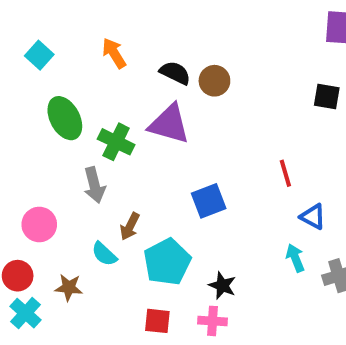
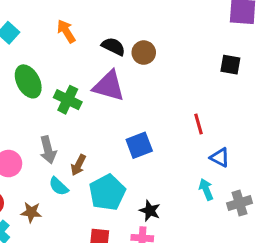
gray arrow: (94, 185) -> (48, 150), moved

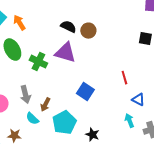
orange arrow: (66, 31) -> (19, 23), moved
blue square: (139, 145) -> (85, 92), turned -36

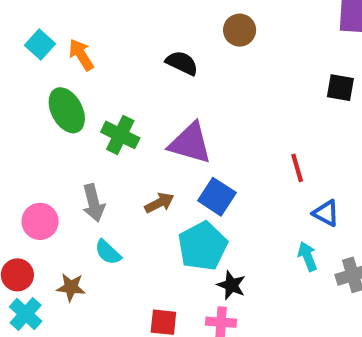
brown circle: (88, 31) -> (240, 30), moved
purple triangle: (65, 53) -> (190, 143), moved
brown arrow: (45, 105) -> (159, 203), moved, turned -144
cyan pentagon: (64, 123) -> (203, 246), moved

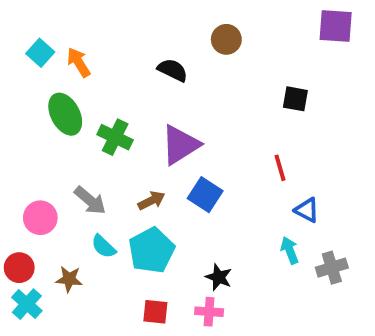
black square: (340, 88) -> (295, 99), moved
purple triangle: (190, 143) -> (180, 145), turned -48
gray arrow: (94, 203) -> (90, 200), turned -36
cyan pentagon: (203, 246) -> (152, 250), moved

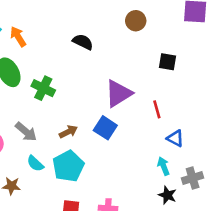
brown circle: (226, 39) -> (136, 21), moved
purple triangle: (180, 145) -> (119, 93), moved
black star: (219, 277) -> (167, 195), moved

